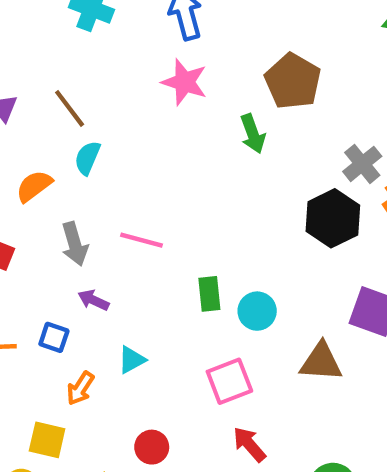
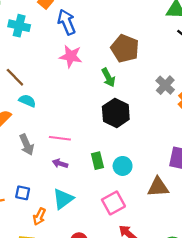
cyan semicircle: (87, 158) -> (27, 101), turned 98
black hexagon: (333, 218) -> (116, 113), moved
purple arrow: (94, 300) -> (60, 164), moved
cyan triangle: (132, 360) -> (63, 199), size x1.5

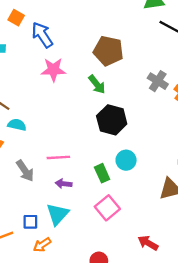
cyan circle: (123, 166) -> (126, 160), moved
cyan triangle: (63, 199) -> (58, 214), moved
pink square: (113, 203) -> (107, 208), moved
orange arrow: (39, 217) -> (42, 245), moved, turned 42

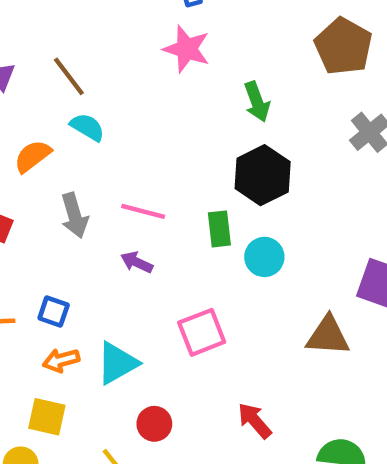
brown pentagon: (108, 51) -> (343, 46), moved
green rectangle: (102, 173) -> (219, 229), moved
cyan triangle: (58, 214) -> (117, 363), moved

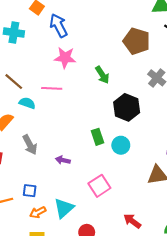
black hexagon: (263, 175) -> (127, 107), moved
pink line: (143, 211) -> (52, 88), moved

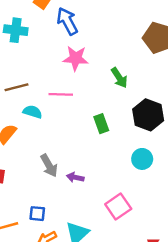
brown line: (14, 82) -> (17, 87), turned -54
green rectangle: (97, 137) -> (101, 124), moved
gray arrow: (30, 145) -> (49, 166), moved

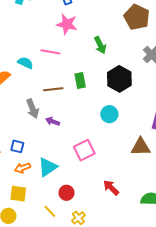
brown line: (17, 87) -> (53, 89), moved

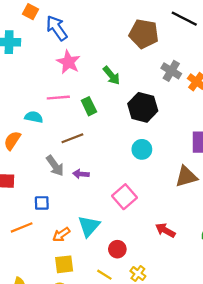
pink star: (67, 24) -> (68, 62), turned 30
green rectangle: (80, 81) -> (89, 106), moved
blue square: (17, 146) -> (42, 203), moved

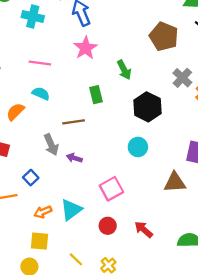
pink line: (58, 98) -> (40, 63), moved
blue square: (42, 203) -> (31, 178), turned 35
red circle: (117, 249) -> (108, 226), moved

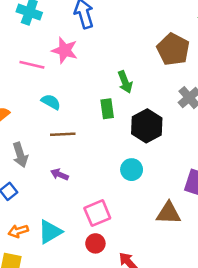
pink star: (86, 48) -> (65, 50), moved, turned -30
cyan semicircle: (41, 94) -> (51, 102), moved
green rectangle: (96, 95) -> (107, 109), moved
gray arrow: (51, 145) -> (20, 155), moved
red circle: (108, 226) -> (95, 243), moved

